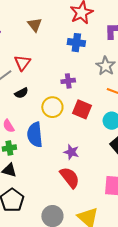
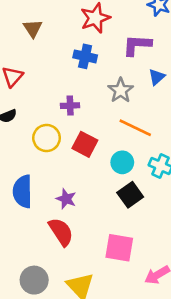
blue semicircle: (35, 135) -> (23, 191), moved

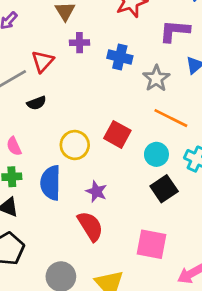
blue cross: (85, 56) -> (120, 57), moved
purple cross: (70, 106) -> (79, 43), moved
yellow circle: (47, 138) -> (75, 145), moved

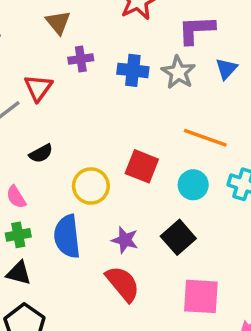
gray star: (156, 78) -> (178, 72), moved
black semicircle: (37, 103) -> (41, 153), moved
black square: (164, 189) -> (178, 237), moved

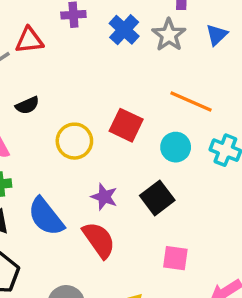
blue cross: (133, 70) -> (124, 30), turned 32
red triangle: (38, 88) -> (29, 40), turned 44
blue semicircle: (67, 236) -> (46, 217), moved, turned -36
pink square: (201, 296) -> (175, 258), size x0.7

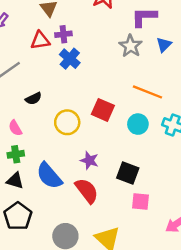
blue cross: (124, 30) -> (70, 59), moved
red triangle: (29, 40) -> (40, 40), moved
black square: (157, 198) -> (128, 173), moved, turned -30

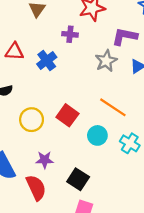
purple cross: (63, 34) -> (70, 34), moved
red triangle: (40, 40) -> (14, 52), moved
purple star: (89, 161) -> (45, 160), turned -30

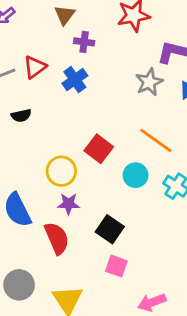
purple cross: (70, 34) -> (84, 42), moved
red triangle: (14, 52) -> (35, 67), turned -42
yellow circle: (32, 120) -> (61, 171), moved

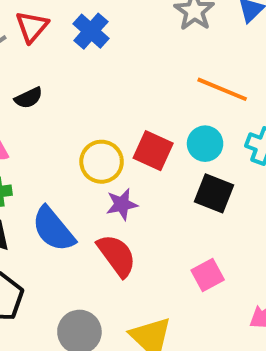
red square: (99, 149) -> (153, 151), moved
black square: (110, 229) -> (214, 193), moved
pink square: (116, 266) -> (208, 275), turned -35

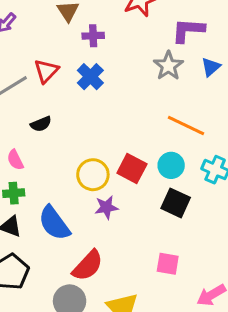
red semicircle: (117, 255) -> (88, 266), moved, turned 76
pink square: (208, 275) -> (168, 264), turned 35

